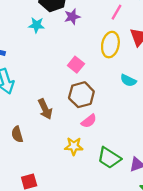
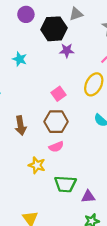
cyan star: (36, 25) -> (20, 59), moved
green trapezoid: (109, 158) -> (65, 184), turned -45

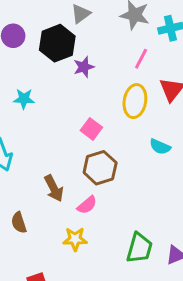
pink semicircle: (56, 147) -> (87, 205), moved
yellow star: (37, 165) -> (75, 239), moved
green trapezoid: (65, 184) -> (139, 248), turned -60

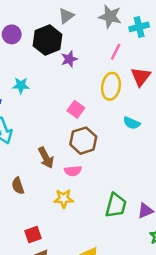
pink semicircle: (87, 205) -> (73, 171), turned 35

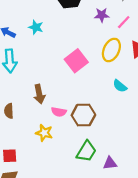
purple star: (69, 59) -> (102, 15), moved
pink square: (76, 109) -> (76, 61), size x1.5
brown hexagon: (83, 141) -> (83, 115), moved

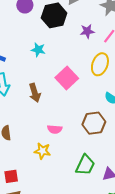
cyan star: (36, 27) -> (38, 50), moved
brown arrow: (39, 94) -> (35, 93), moved
brown hexagon: (83, 115) -> (94, 123), moved

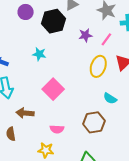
pink square: (67, 78) -> (53, 89), moved
brown arrow: (35, 93) -> (25, 113), moved, turned 114

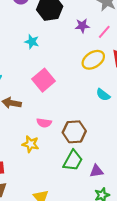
yellow ellipse: (98, 66) -> (93, 60), turned 35
brown hexagon: (94, 122) -> (74, 132), moved

